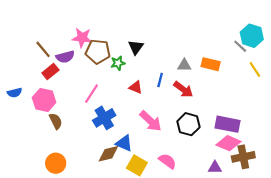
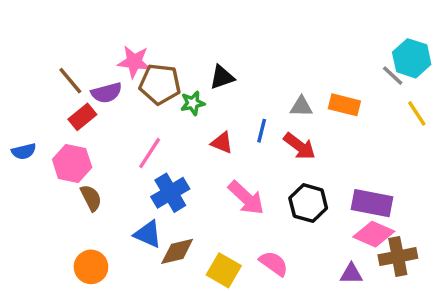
black triangle: (136, 47) -> (222, 77), turned 35
blue triangle: (124, 143) -> (148, 234), moved

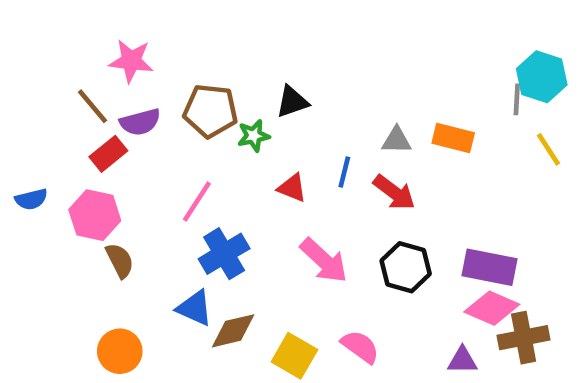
pink star: (134, 62) -> (131, 61), moved
gray line: (393, 76) -> (517, 99), turned 50

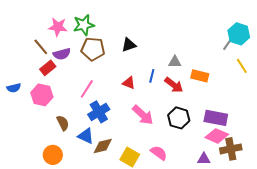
gray line: (517, 99) -> (228, 44), turned 32
green star: (254, 136) -> (84, 25), moved, size x1.5
orange rectangle: (453, 138) -> (200, 76), moved
brown semicircle: (120, 260) -> (63, 123), moved

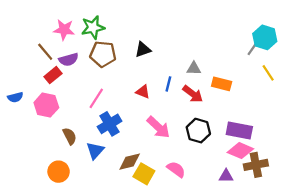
blue triangle: (86, 136) -> (95, 151), turned 48
brown diamond: (103, 146) -> (130, 162), moved

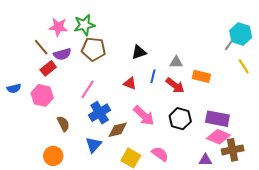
black triangle: (143, 50) -> (139, 52), moved
blue triangle: (95, 151) -> (94, 145), moved
brown diamond: (130, 162) -> (118, 130), moved

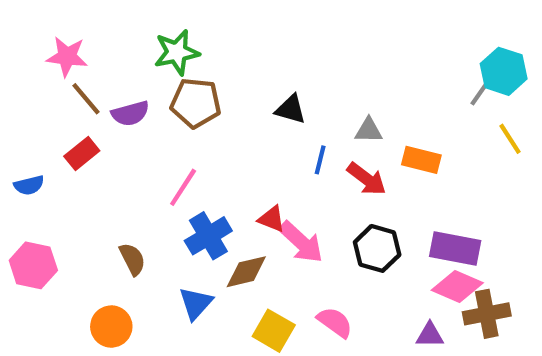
pink star: (58, 27) -> (67, 57), moved
black triangle: (139, 52) -> (291, 109), turned 35
red rectangle: (48, 68) -> (82, 154), moved
red triangle: (130, 83) -> (272, 219), moved
pink hexagon: (42, 95) -> (33, 265), moved

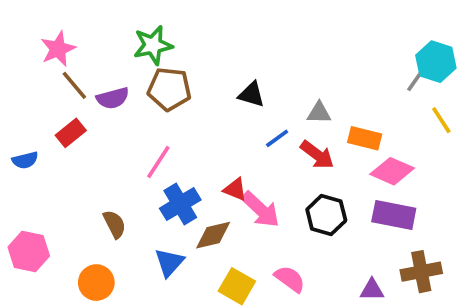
pink star: (67, 57) -> (58, 49), turned -30
blue line: (320, 160) -> (277, 138), turned 40
pink hexagon: (33, 265) -> (29, 251), moved
pink diamond: (457, 286) -> (392, 171), moved

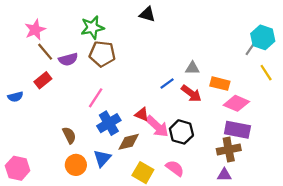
black triangle: (251, 95) -> (147, 14), moved
black hexagon: (326, 215) -> (181, 132), moved
pink hexagon: (29, 251) -> (18, 168), moved
brown cross: (421, 272) -> (229, 150), moved
orange circle: (96, 283) -> (76, 165), moved

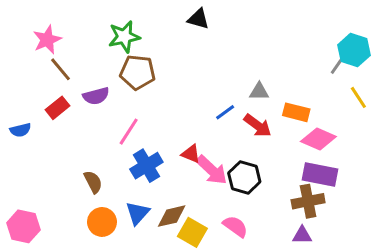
purple semicircle: (68, 59) -> (96, 96), moved
brown diamond: (129, 142) -> (172, 216), moved

